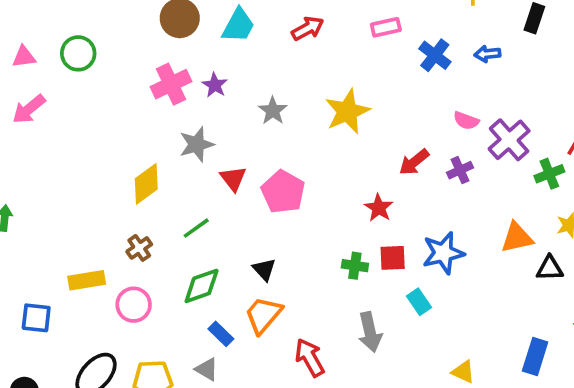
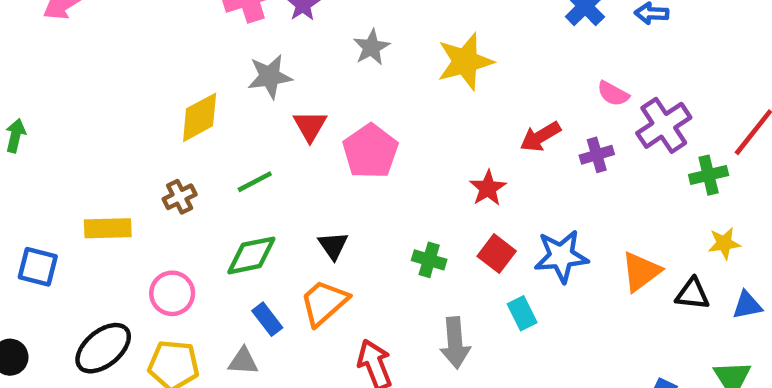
orange triangle: (517, 238) -> (641, 272), moved, turned -32
red square: (393, 258) -> (497, 254), turned 32
green cross: (355, 266) -> (429, 260), moved
pink circle: (134, 305) -> (172, 293), moved
gray triangle: (207, 369) -> (243, 361), turned -35

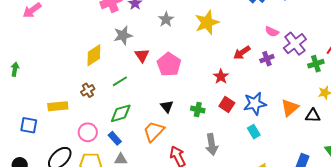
black triangle: (333, 246) -> (167, 106), moved
cyan rectangle: (522, 313) -> (254, 132), moved
blue rectangle: (267, 319) -> (115, 138), moved

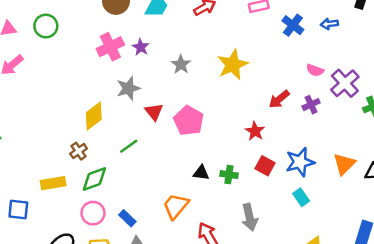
brown cross: (88, 90) -> (79, 151), moved
black triangle: (167, 106) -> (201, 173), moved, turned -40
green diamond: (121, 113) -> (94, 179), moved

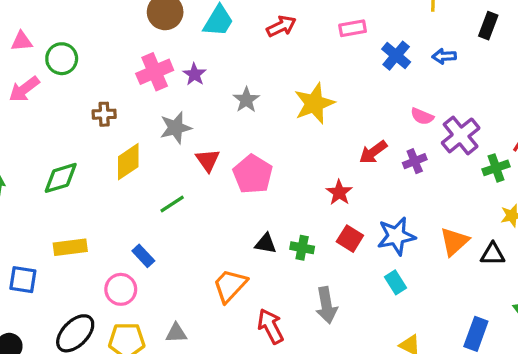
green circle: (46, 26) -> (62, 59), moved
brown cross: (79, 151) -> (104, 114), moved, turned 30
green diamond: (94, 179) -> (61, 178), moved
blue rectangle: (127, 218) -> (143, 256), moved

